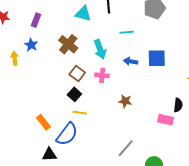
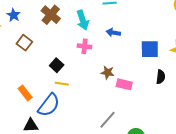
blue square: (157, 58) -> (150, 49), moved
brown square: (77, 73) -> (24, 43), moved
pink rectangle: (166, 120) -> (124, 84), moved

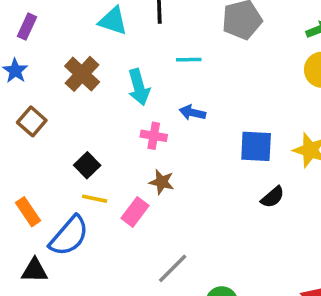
pink cross: (85, 46) -> (154, 136), moved
brown star: (108, 72) -> (162, 182), moved
black semicircle: (161, 77) -> (273, 197), turned 40
pink rectangle: (124, 84) -> (135, 212), moved, turned -70

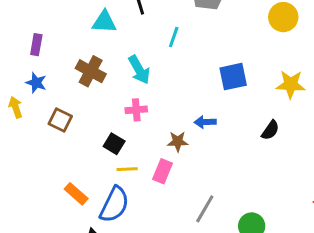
cyan line: (189, 60) -> (174, 37), turned -55
blue arrow: (192, 113) -> (205, 122), moved
pink cross: (154, 136) -> (136, 110), moved
blue square: (256, 146) -> (233, 77), moved

